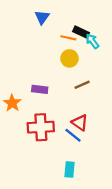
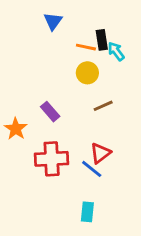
black rectangle: (81, 32) -> (102, 40), turned 56
purple rectangle: (40, 89) -> (50, 112), turned 42
red triangle: (80, 123) -> (100, 153), turned 48

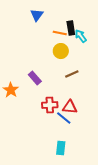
red triangle: (100, 153) -> (70, 107), turned 42
red cross: (52, 159) -> (50, 105), moved, size x0.7

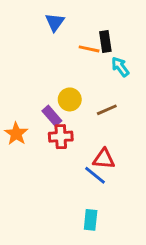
cyan arrow: (81, 36) -> (120, 67), moved
yellow circle: (61, 51) -> (70, 99), moved
red cross: (50, 105) -> (61, 137), moved

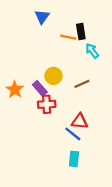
orange star: (16, 134) -> (15, 90), moved
cyan rectangle: (91, 220) -> (74, 159), moved

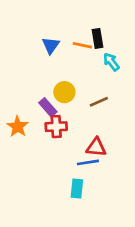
blue triangle: (42, 17) -> (51, 45), moved
orange star: (15, 90) -> (18, 127), moved
blue line: (73, 134) -> (88, 162), turned -48
cyan rectangle: (74, 159) -> (77, 189), moved

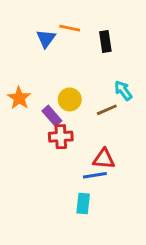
blue triangle: (51, 45) -> (46, 39), moved
orange line: (82, 45) -> (70, 28), moved
cyan arrow: (111, 62) -> (123, 91), moved
orange star: (18, 127) -> (19, 98), moved

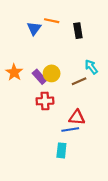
purple rectangle: (52, 116) -> (39, 77), moved

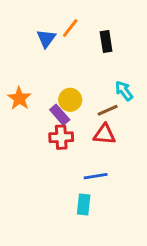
orange line: (52, 21) -> (70, 28), turned -64
purple rectangle: (39, 77) -> (60, 115), moved
red triangle: (77, 117) -> (105, 134), moved

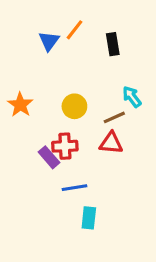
purple rectangle: (60, 115) -> (49, 157), moved
blue line: (96, 176) -> (74, 188), moved

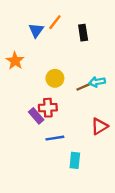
cyan arrow: (132, 97) -> (97, 82), moved, turned -63
orange star: (20, 105) -> (15, 61), moved
red triangle: (111, 143) -> (99, 126), moved, turned -36
cyan rectangle: (89, 218) -> (75, 160), moved

